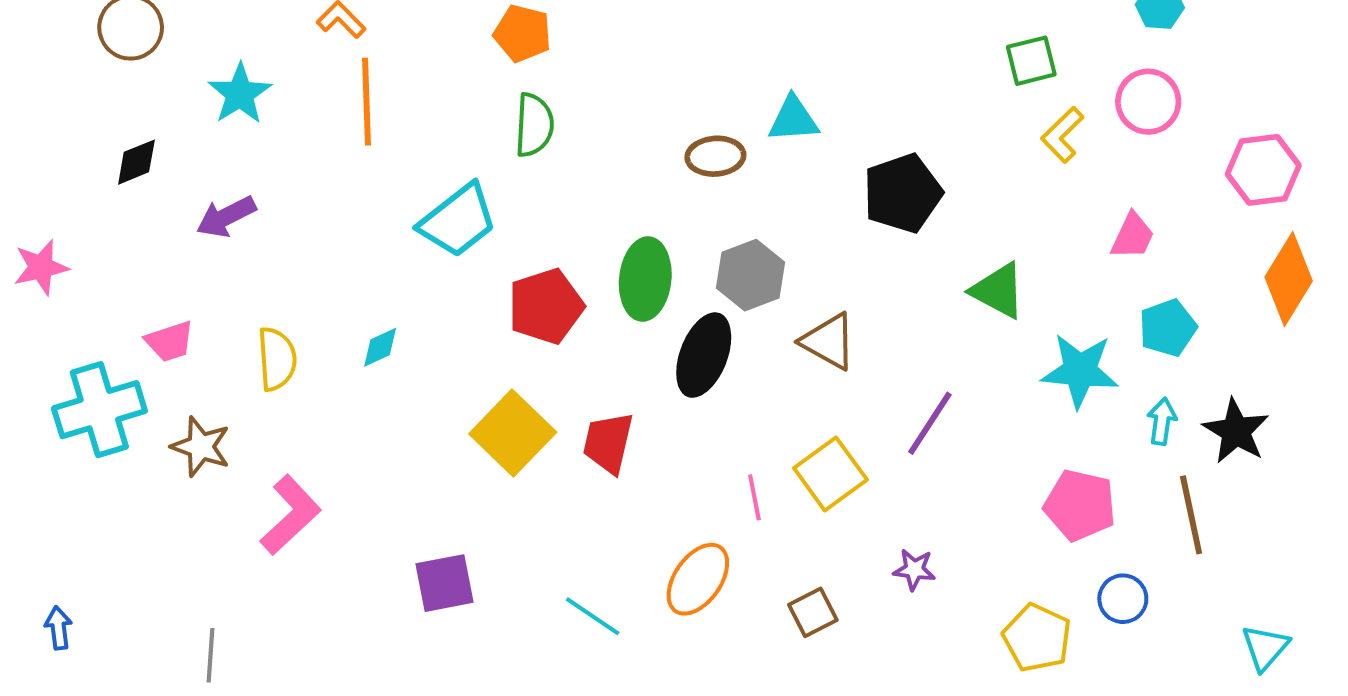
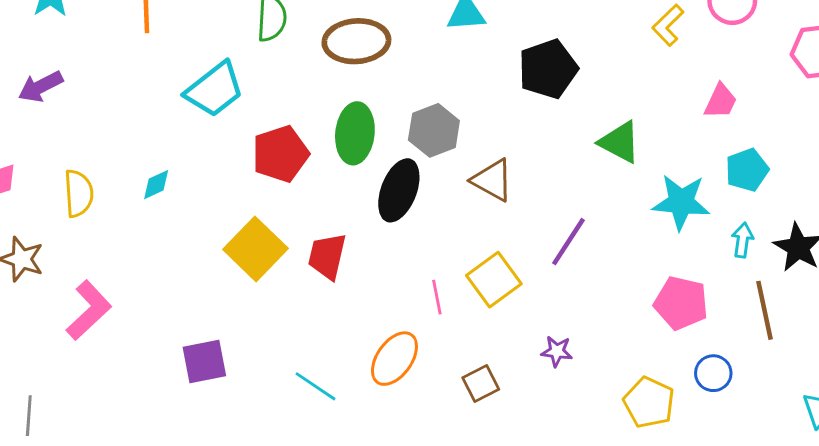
brown ellipse: (715, 156) -> (356, 41), moved, size x1.5

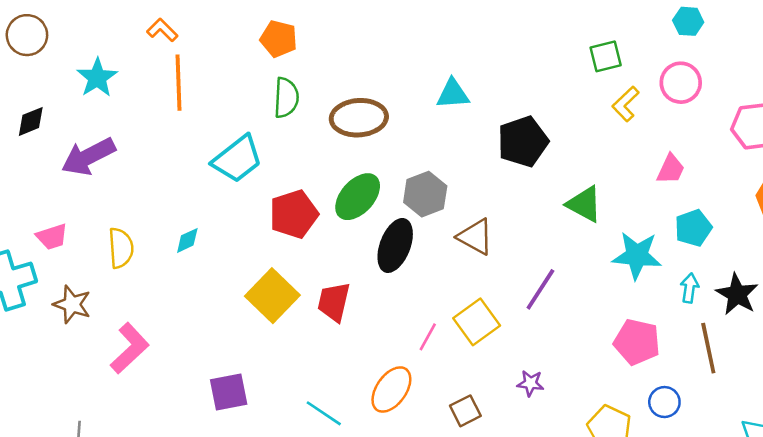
purple arrow: (41, 87) -> (88, 157), size x1.4
green ellipse: (355, 133) -> (358, 197), turned 36
pink line: (437, 297) -> (428, 337), turned 40

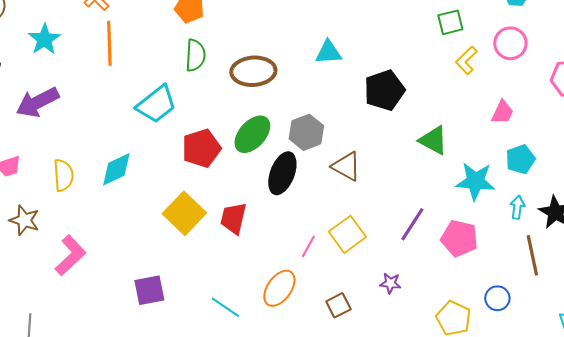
cyan diamond: (187, 240) -> (116, 169), size x1.6
purple line: (540, 289) -> (412, 224), moved
pink pentagon: (637, 342) -> (459, 238), moved

